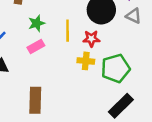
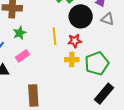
green star: (37, 23) -> (20, 33), moved
pink rectangle: (36, 47) -> (22, 56), moved

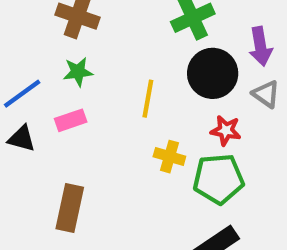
red star: (75, 41) -> (226, 130), moved

